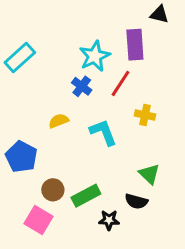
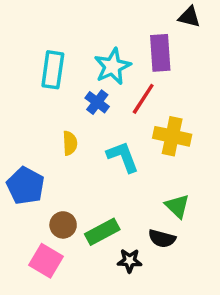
cyan rectangle: (20, 58) -> (53, 70), moved, turned -40
yellow cross: (145, 115) -> (172, 136), size x1.5
yellow semicircle: (59, 121) -> (70, 143), turned 108

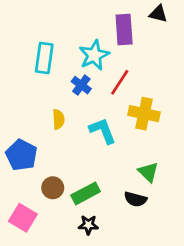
purple rectangle: (160, 53) -> (124, 30), moved
pink square: (46, 261) -> (23, 218), moved
black star: (130, 261) -> (88, 225), moved

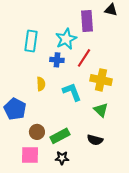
blue cross: (81, 85) -> (57, 60), turned -32
green triangle: (148, 172) -> (101, 110), moved
pink square: (23, 218) -> (30, 155), moved, turned -30

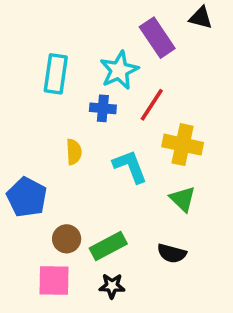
purple rectangle: (87, 21) -> (157, 38), turned -30

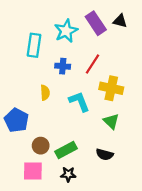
black triangle: (201, 18) -> (120, 21), moved
cyan star: (119, 70) -> (66, 31), moved

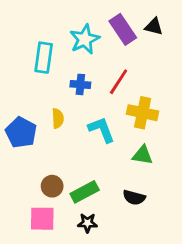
blue pentagon: (16, 120) -> (21, 132), moved
green triangle: (111, 121) -> (143, 155), turned -35

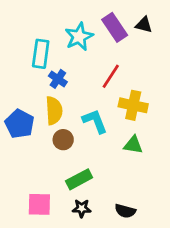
blue cross: (80, 84) -> (58, 79), moved, turned 30
yellow semicircle: (58, 118) -> (54, 111), size x1.5
brown circle: (52, 186) -> (63, 140), moved
black semicircle: (134, 197) -> (125, 211), moved

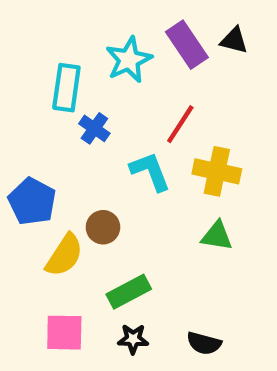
yellow semicircle: (54, 111) -> (64, 255), moved, turned 36
cyan L-shape: (95, 121) -> (150, 171), moved

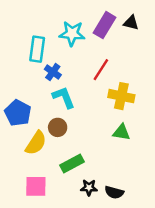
purple rectangle: (187, 45) -> (105, 25), turned 65
cyan star: (129, 60) -> (72, 34), turned 30
cyan L-shape: (150, 171) -> (64, 97), moved
black star: (133, 339) -> (89, 188), moved

